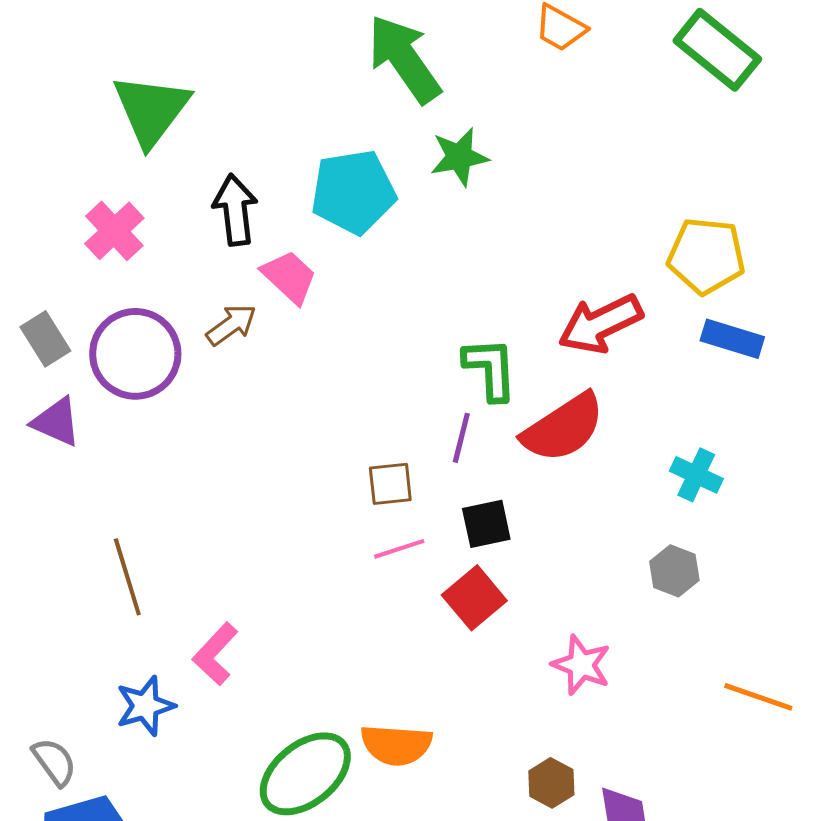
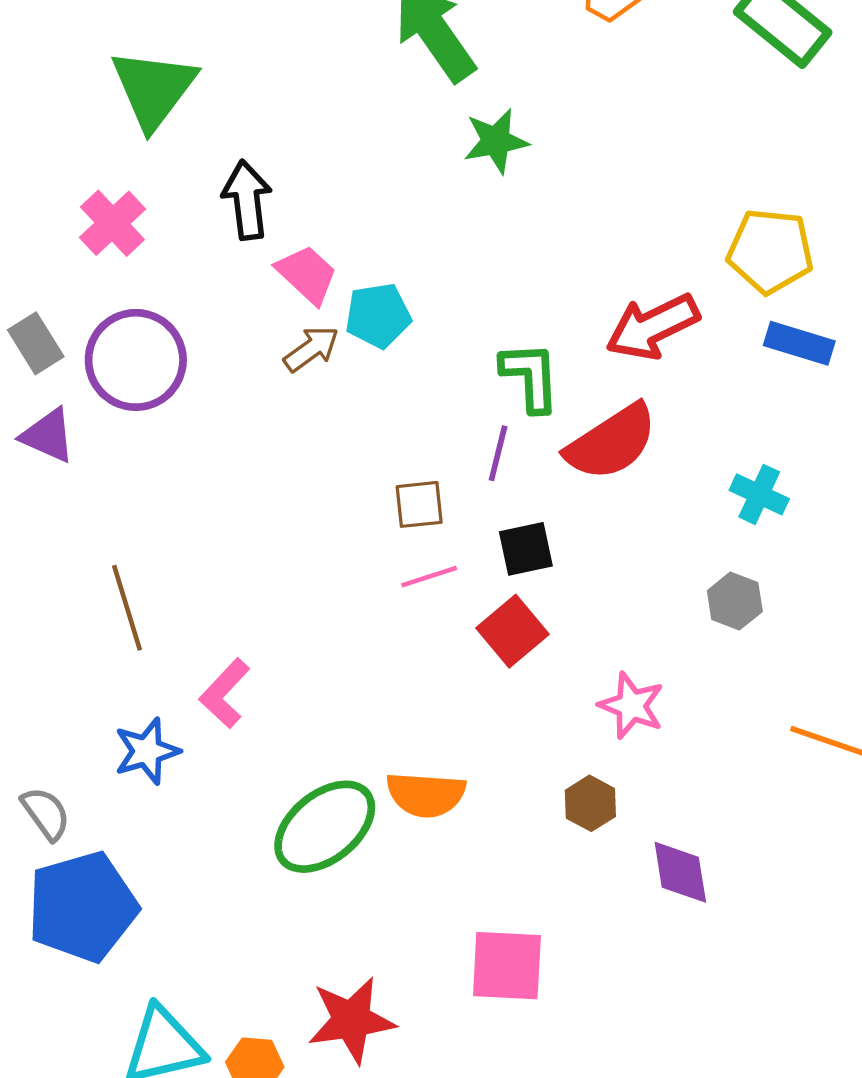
cyan pentagon: (353, 192) -> (378, 316), moved, size x0.7
brown arrow: (231, 325) -> (311, 349), moved
brown hexagon: (551, 783) -> (590, 803), moved

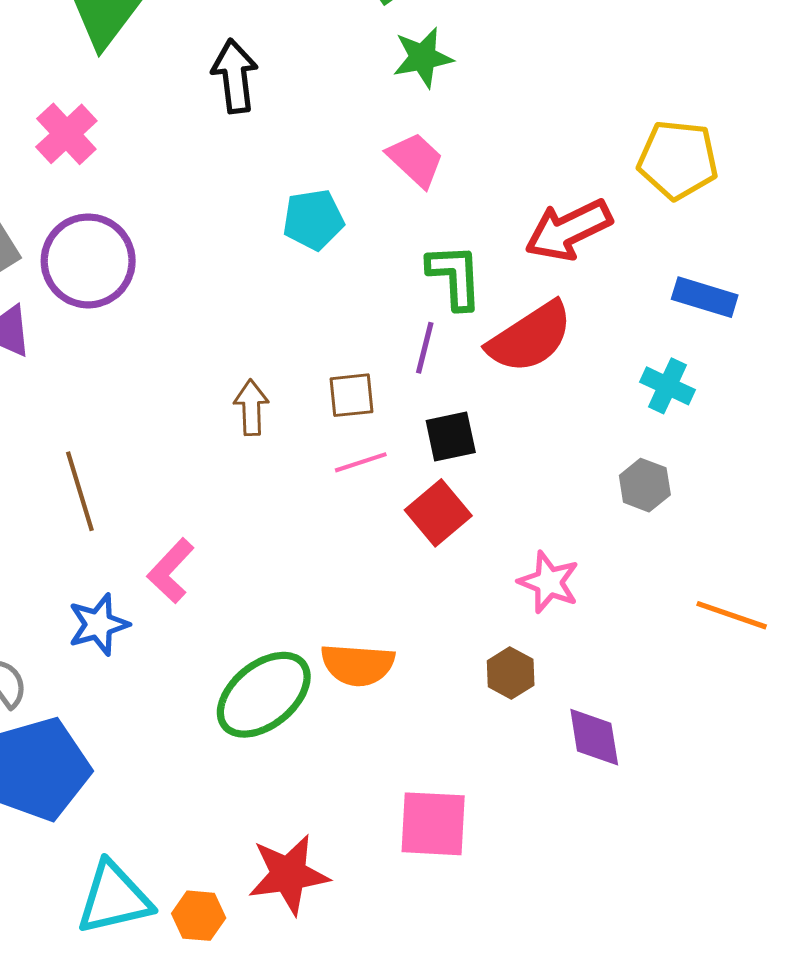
black arrow: (247, 200) -> (235, 76), moved
pink trapezoid: (307, 274) -> (416, 160), moved
blue rectangle: (799, 343) -> (705, 297), moved
brown arrow: (311, 349) -> (251, 408), moved, turned -56

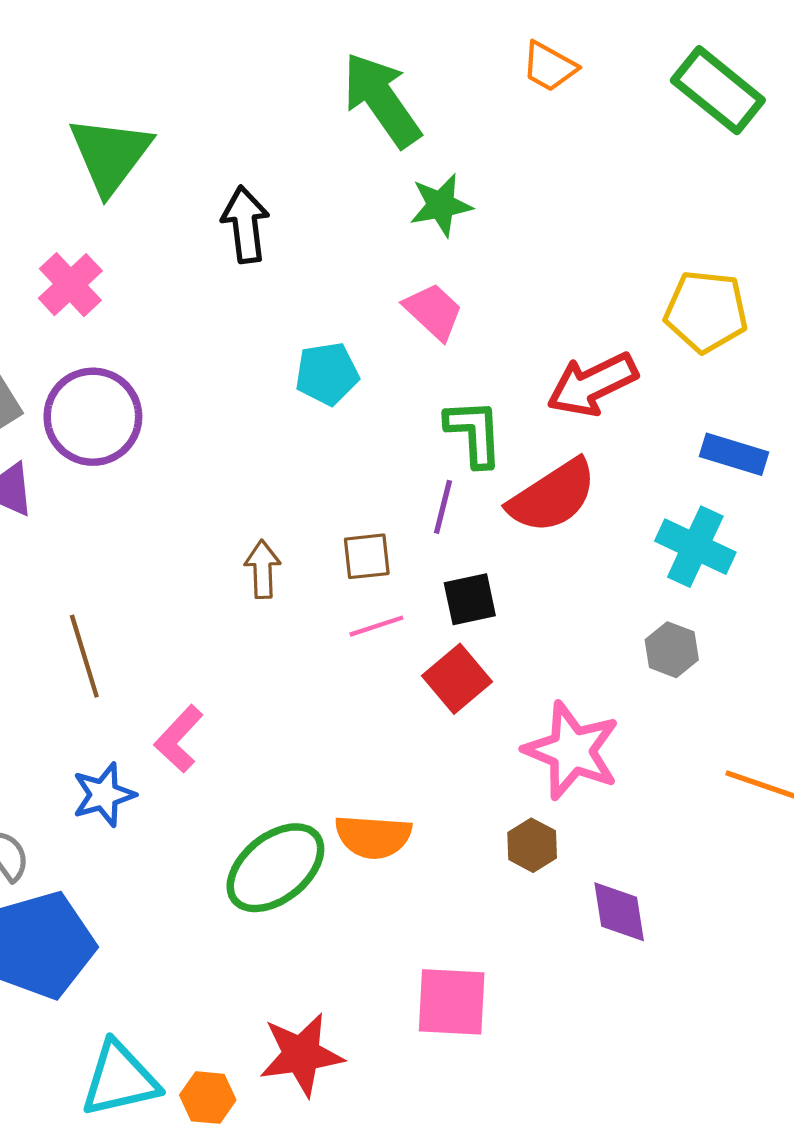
cyan cross: (668, 386) -> (695, 547), size x1.4
pink star: (549, 582) -> (572, 751), size x1.5

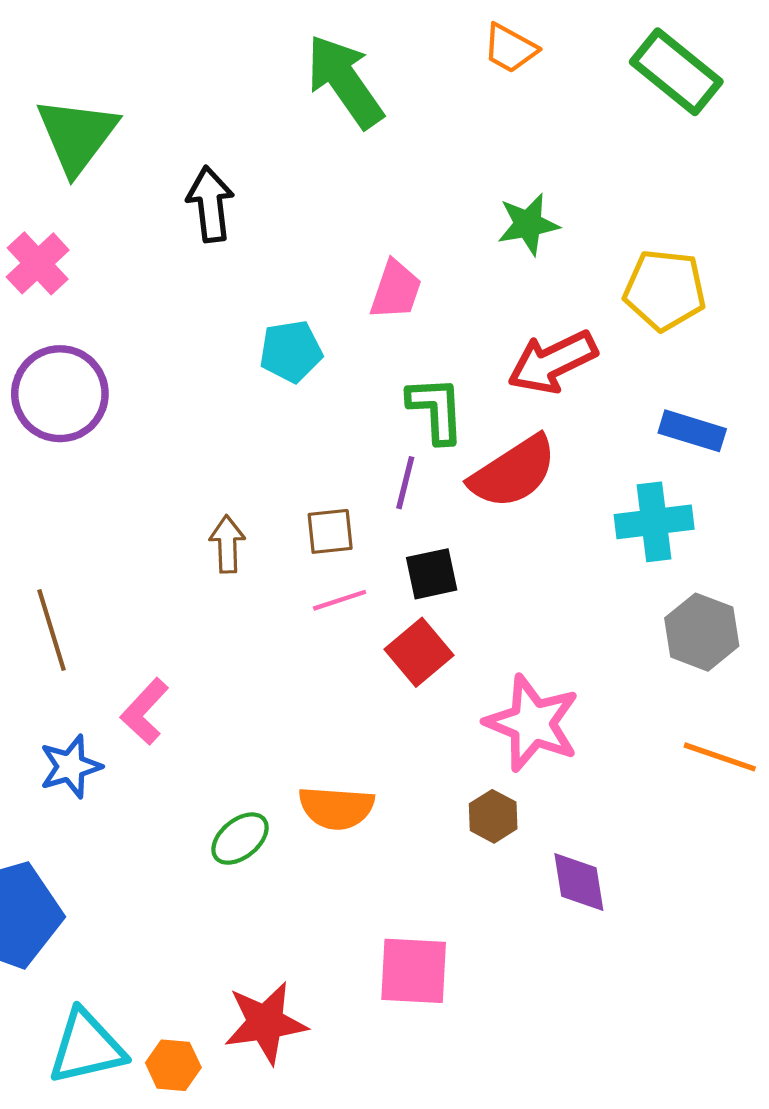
green star: (441, 205) -> (528, 224), moved
pink trapezoid: (433, 311) -> (396, 290), turned 66
cyan cross: (695, 547) -> (654, 522), turned -32
gray hexagon: (672, 650) -> (702, 632), moved, size x1.4
green ellipse: (275, 868) -> (240, 839), size x0.6

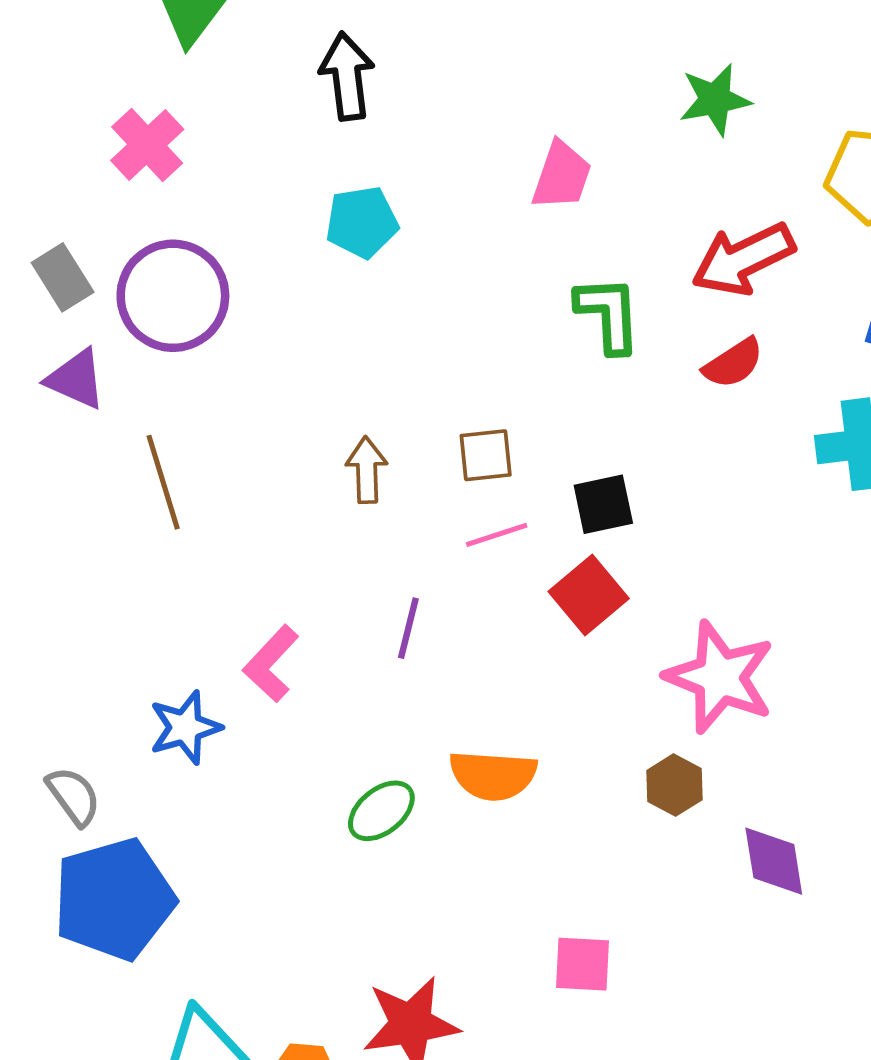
cyan pentagon: (291, 351) -> (362, 222), moved
red semicircle: (513, 472) -> (733, 363), moved, size x0.6
purple line: (405, 483) -> (408, 628), moved
brown line: (51, 630) -> (163, 482), moved
pink square: (414, 971) -> (582, 964), size x0.7

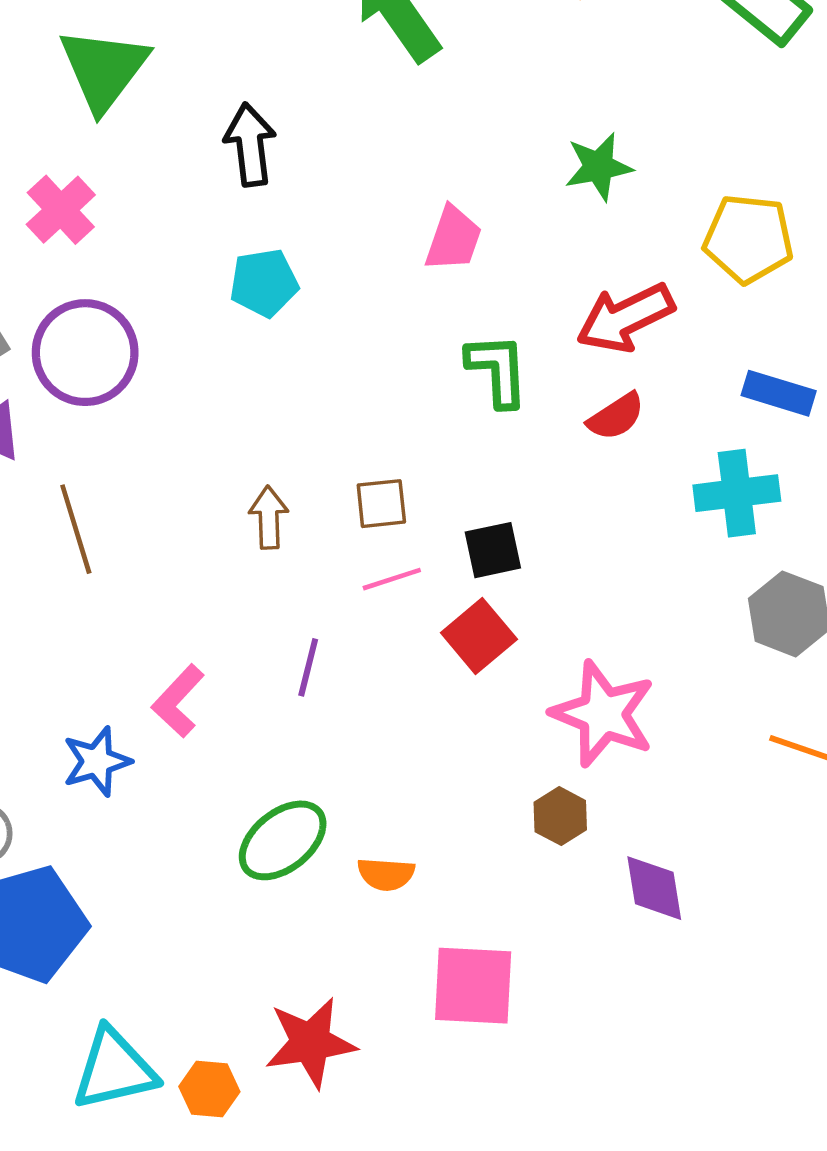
orange semicircle: (493, 775) -> (386, 874), moved, size x0.7
green ellipse: (381, 811) -> (283, 840), size x1.4
pink square: (582, 964) -> (473, 986), size x1.5

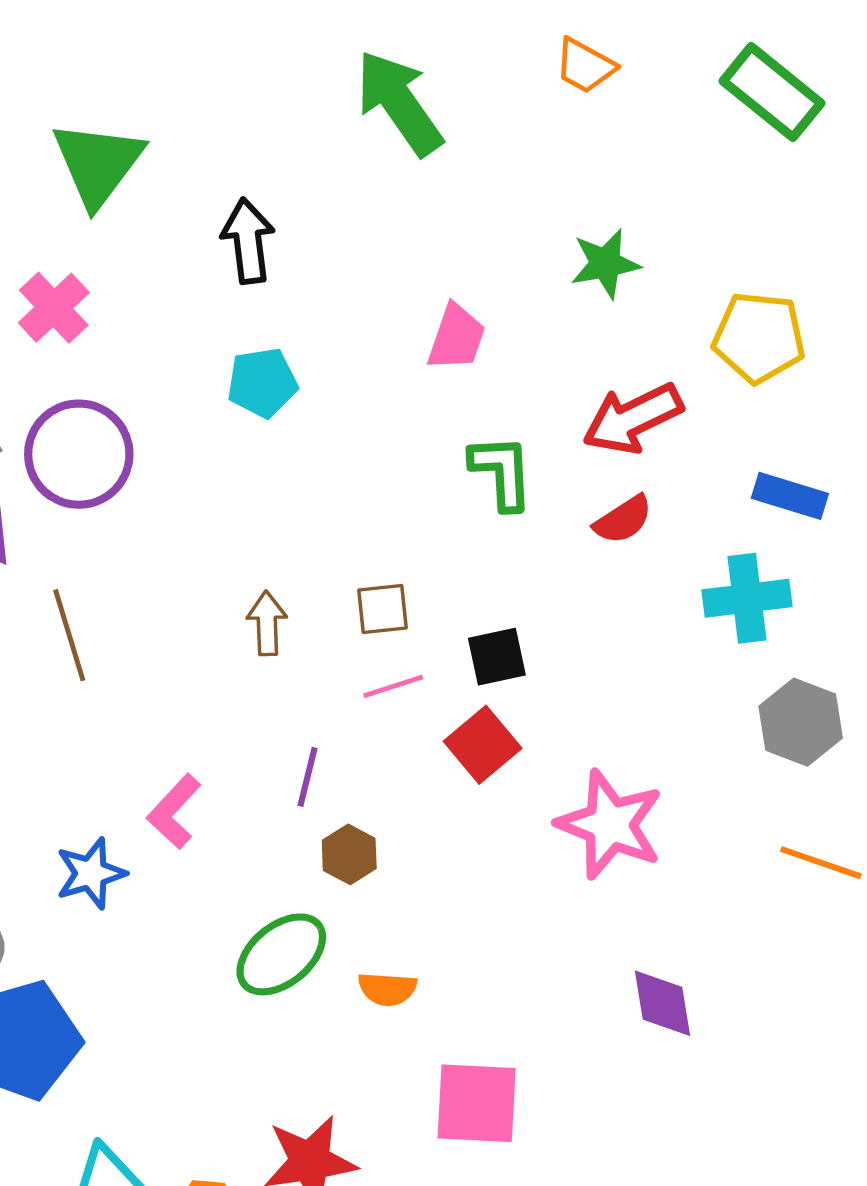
brown hexagon: (560, 816) -> (349, 854), moved

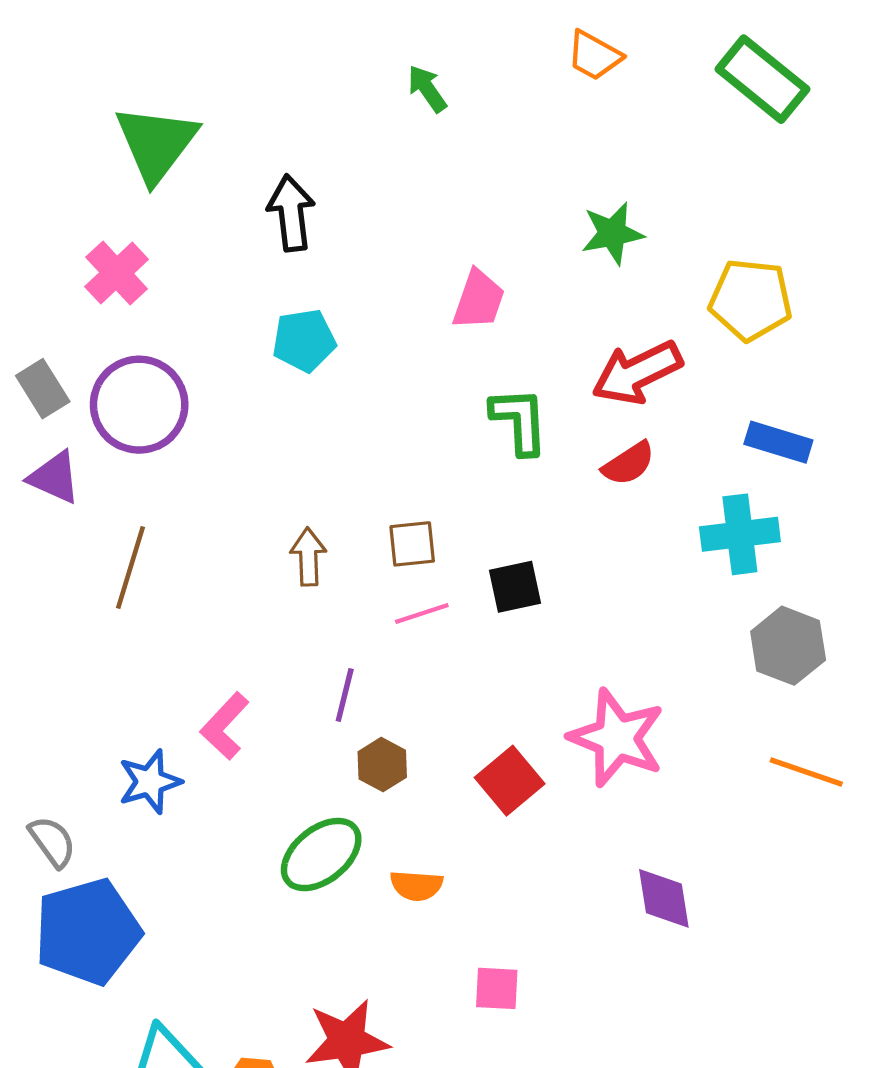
green arrow: (399, 103) -> (427, 89), size x0.5
brown line: (69, 635) -> (131, 567), turned 34
red square: (483, 745) -> (510, 781), moved
pink square: (477, 1103) -> (497, 988), size x0.6

